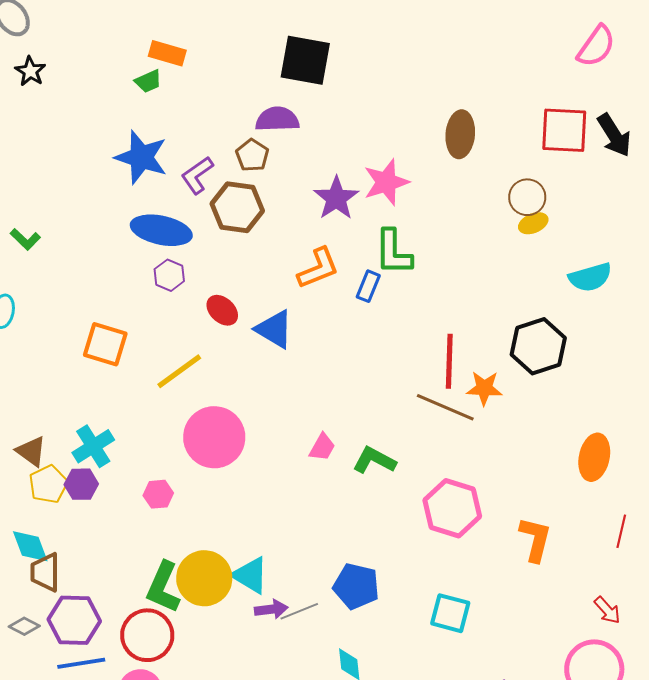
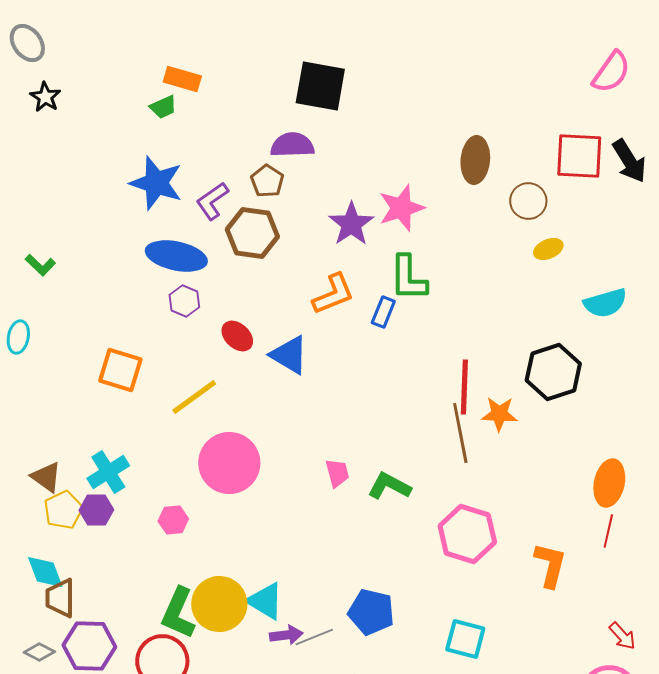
brown circle: (527, 197) -> (528, 201), moved
brown line: (445, 407) -> (460, 433), turned 56
pink trapezoid: (322, 447) -> (337, 473), turned -44
red line: (621, 531) -> (608, 531), moved

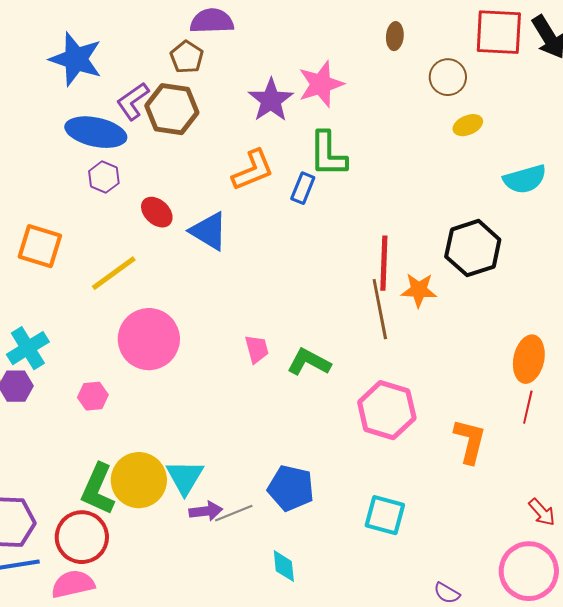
brown ellipse: (475, 160) -> (395, 36), size x0.6
purple L-shape: (212, 201) -> (133, 101), moved
cyan triangle: (265, 601) -> (185, 477), turned 30

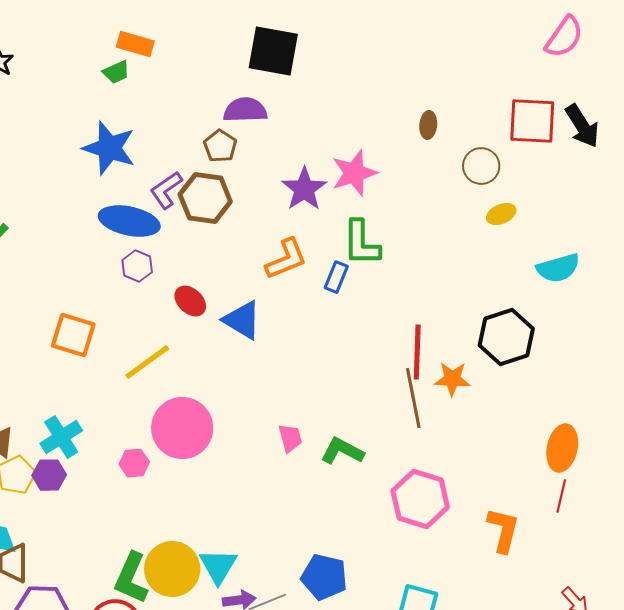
pink hexagon: (93, 396) -> (134, 463), moved

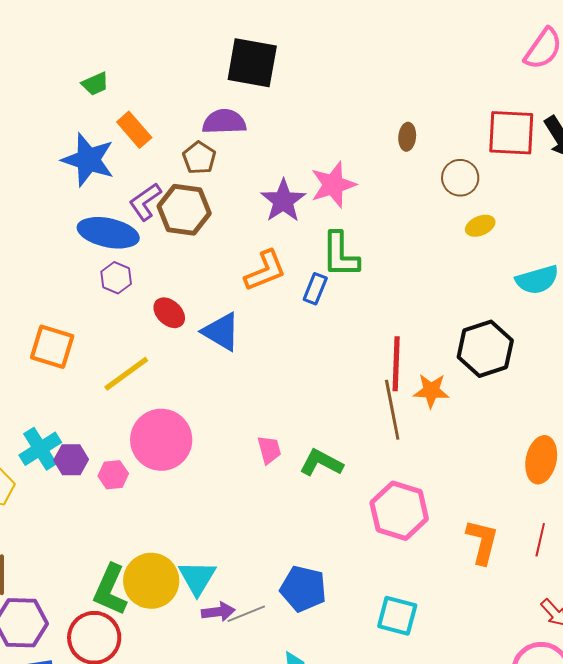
orange rectangle: (135, 44) -> (134, 130), moved, turned 33
purple hexagon: (49, 475) -> (71, 460), moved
red line: (561, 496) -> (540, 540), moved

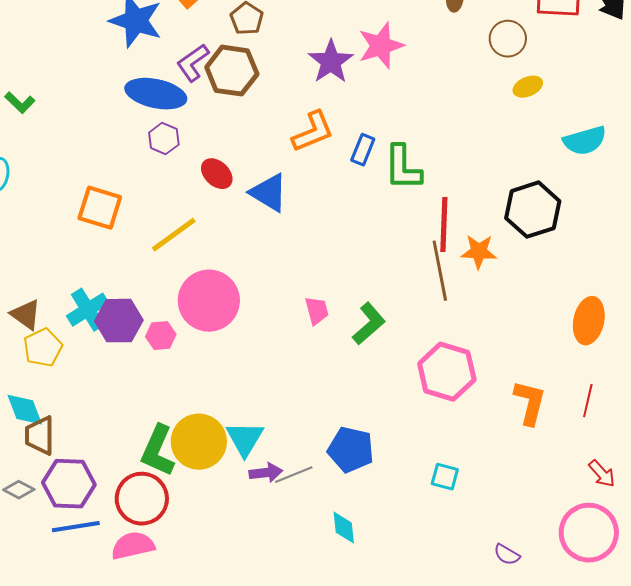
green L-shape: (340, 255) -> (403, 168), moved
purple hexagon: (71, 460) -> (119, 321), size x1.4
green L-shape: (321, 463) -> (369, 324), turned 111
cyan square: (397, 616) -> (445, 477), size x0.7

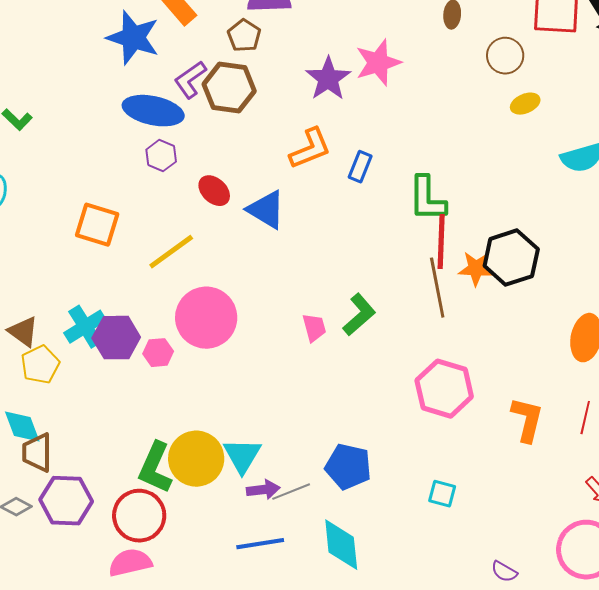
green L-shape: (403, 168) -> (427, 199), moved
black hexagon: (533, 210) -> (511, 258), moved
green L-shape: (369, 324) -> (359, 315), moved
blue line: (76, 527) -> (260, 544), moved
cyan diamond: (344, 528) -> (341, 545), size x1.6

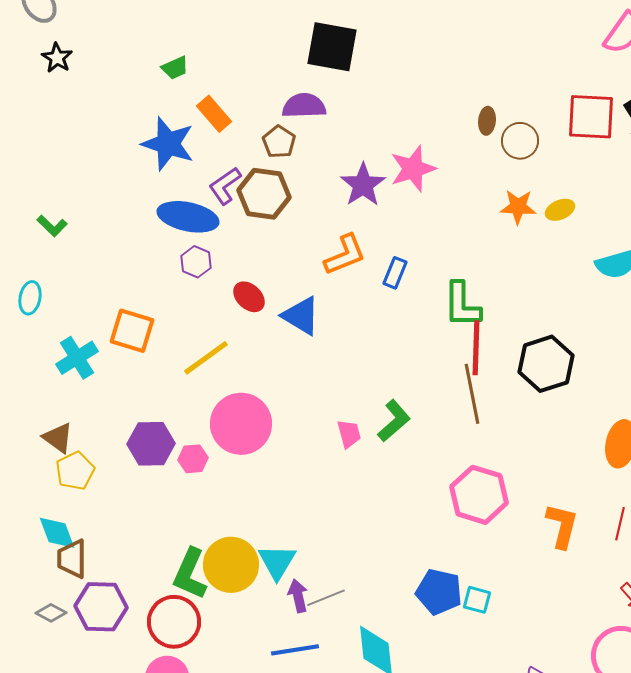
brown circle: (505, 56) -> (520, 141), moved
orange star: (476, 269) -> (518, 207), moved
cyan cross: (85, 327) -> (77, 358), moved
blue pentagon: (348, 467) -> (439, 592), moved
purple arrow: (263, 490) -> (298, 596), turned -96

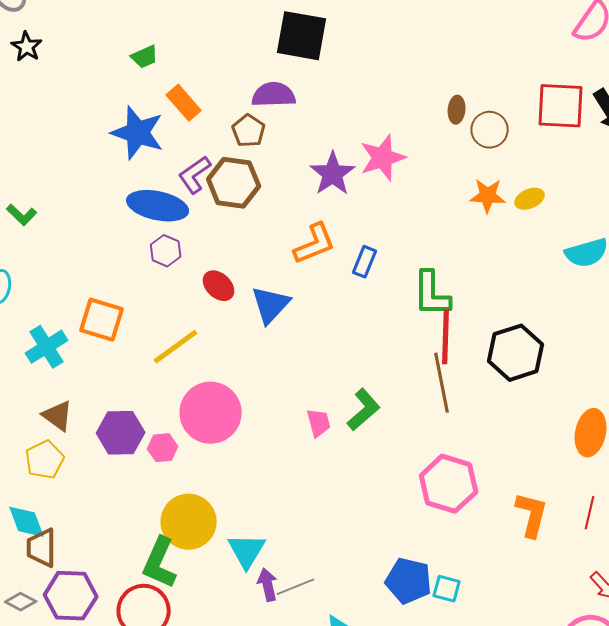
blue triangle: (301, 316) -> (271, 305), turned 42
brown triangle: (58, 438) -> (58, 416), moved
yellow circle: (231, 565) -> (189, 522), moved

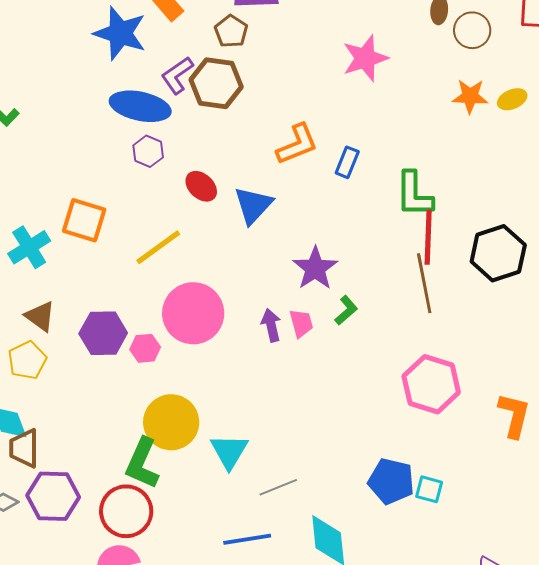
purple star: (333, 174) -> (315, 268), moved
green L-shape: (364, 410) -> (346, 310), size x0.7
purple arrow: (268, 585) -> (271, 325), moved

